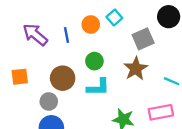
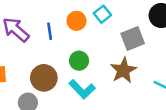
cyan L-shape: (98, 87) -> (82, 89), turned 45

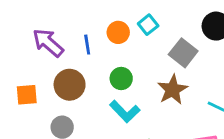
gray square: (133, 39) -> (183, 53), turned -30
brown circle: (44, 78) -> (70, 85), moved

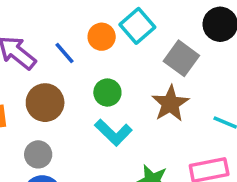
cyan square: (148, 25) -> (137, 26), size x1.4
blue line: (87, 45) -> (65, 53), turned -30

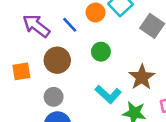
brown star: (170, 104) -> (142, 77), moved
cyan L-shape: (113, 132) -> (108, 94), moved

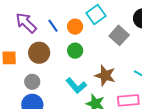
orange circle: (95, 13) -> (75, 27), moved
brown star: (142, 77) -> (105, 76), turned -30

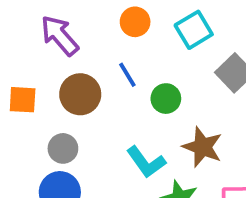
blue line: (53, 26) -> (127, 75), moved
orange circle: (75, 27) -> (135, 22), moved
green circle: (75, 51) -> (166, 99), moved

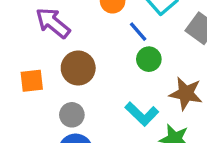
blue line: (127, 75) -> (138, 32), moved

